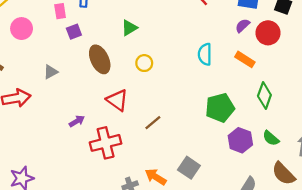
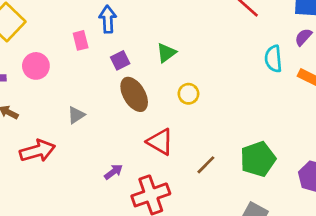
purple square: (74, 32) -> (120, 60), moved
cyan semicircle: (205, 54) -> (273, 59), moved
green pentagon: (220, 108) -> (258, 159), moved

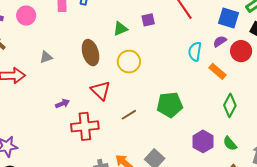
purple square: (120, 60) -> (148, 20), moved
yellow circle: (188, 94) -> (129, 62), size x1.5
green pentagon: (258, 159) -> (170, 105), moved

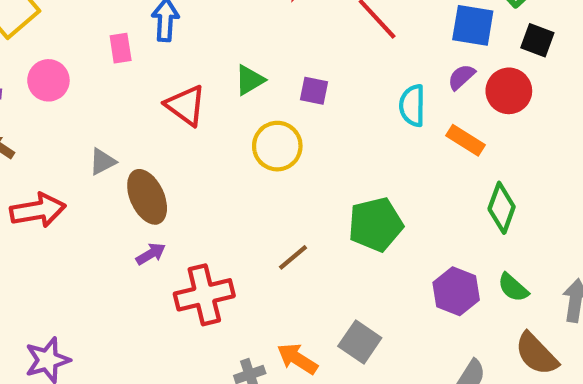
purple square: (148, 20) -> (314, 91), moved, turned 32
brown ellipse: (90, 53) -> (147, 197), moved
red triangle: (101, 90) -> (186, 105), moved

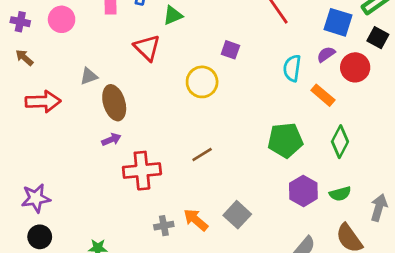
green triangle: (250, 80) -> (173, 15), moved
green pentagon: (376, 224) -> (285, 140), moved
green semicircle: (513, 288) -> (340, 194), turned -65

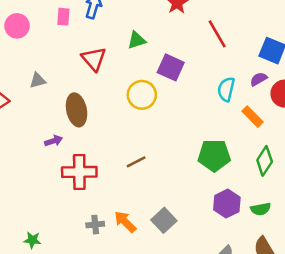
green triangle: (173, 15) -> (137, 40), moved
purple square: (230, 50) -> (171, 67), size x1.5
brown ellipse: (114, 103) -> (77, 110), moved

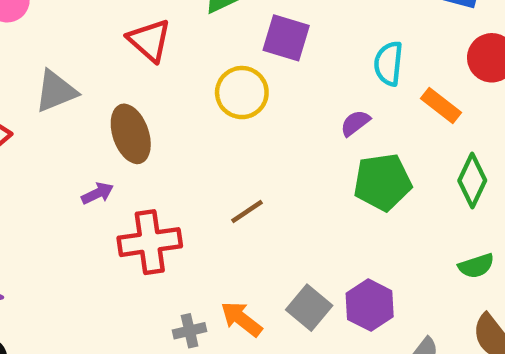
purple semicircle: (259, 79) -> (355, 123), moved
gray triangle: (38, 81) -> (56, 91), size x1.5
purple hexagon: (227, 204) -> (370, 305), moved

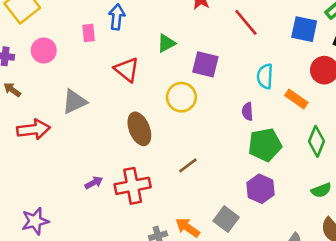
purple semicircle: (355, 123) -> (248, 112), turned -54
brown ellipse: (131, 134) -> (139, 129), moved
purple arrow: (97, 193) -> (94, 183), moved
purple hexagon: (370, 305) -> (260, 189), moved

